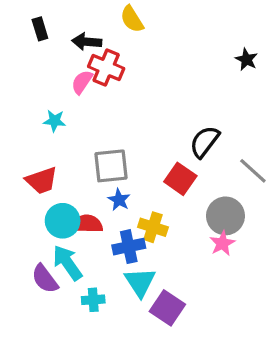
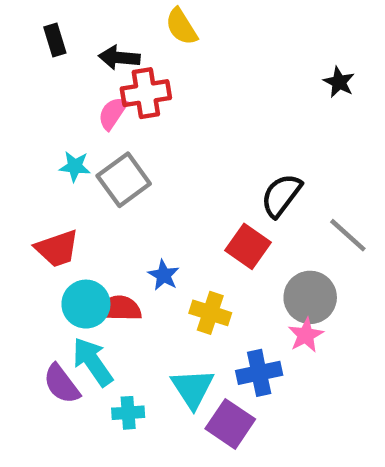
red cross: (106, 68) -> (146, 93), turned -32
gray square: (111, 166) -> (124, 180), moved, turned -30
blue cross: (129, 247) -> (259, 373), moved

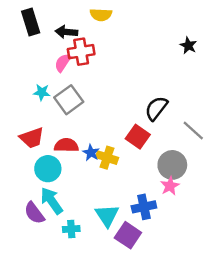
yellow semicircle: (181, 27) -> (101, 15), turned -55
black rectangle: (55, 40) -> (31, 22), size x1.5
red semicircle: (119, 308) -> (66, 145), moved
yellow cross: (210, 313) -> (107, 158), moved

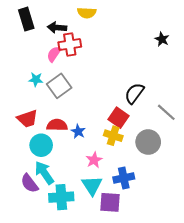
yellow cross: (107, 158) -> (113, 136), moved
pink star: (170, 186) -> (94, 160), moved
cyan cross: (71, 229) -> (61, 197), size x1.6
purple square: (128, 235) -> (110, 202), turned -30

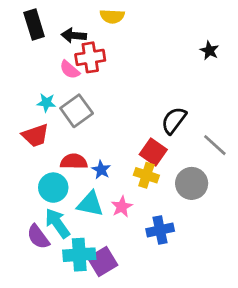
pink semicircle: (54, 54) -> (70, 70), turned -84
red trapezoid: (27, 119) -> (35, 135), moved
cyan triangle: (92, 185) -> (90, 204), moved, turned -45
purple square: (110, 202) -> (103, 262), moved, turned -35

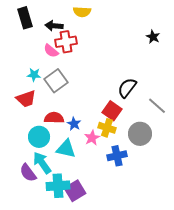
pink star: (122, 207) -> (92, 138), moved
blue cross: (160, 230) -> (117, 156), moved

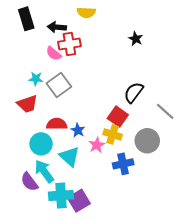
black star: (153, 37) -> (136, 39), moved
cyan triangle: (66, 149) -> (69, 157), turned 30

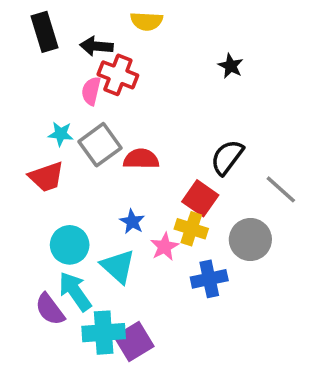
red cross: (69, 44) -> (118, 75), turned 30
pink semicircle: (54, 53) -> (91, 91), turned 63
red semicircle: (57, 124) -> (141, 159), moved

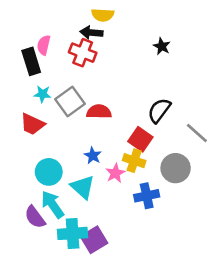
black rectangle: (45, 32) -> (31, 61), moved
black arrow: (96, 46) -> (91, 33), moved
pink semicircle: (91, 91) -> (44, 45), moved
red trapezoid: (46, 177) -> (32, 124), turned 44

